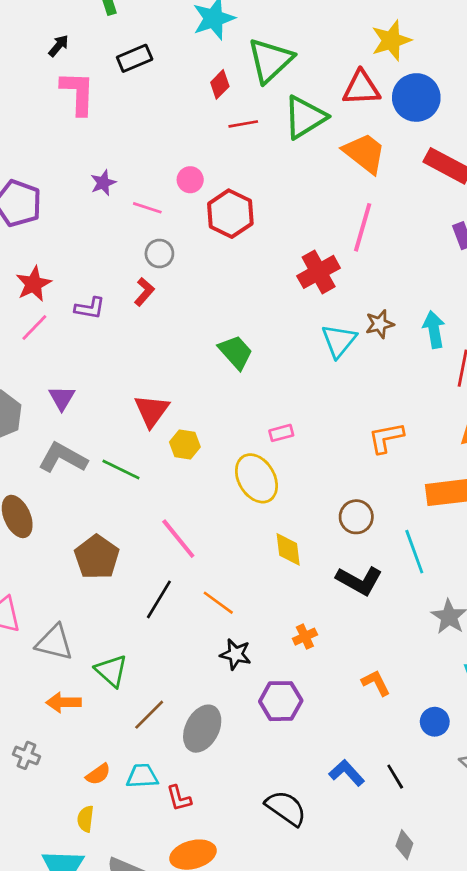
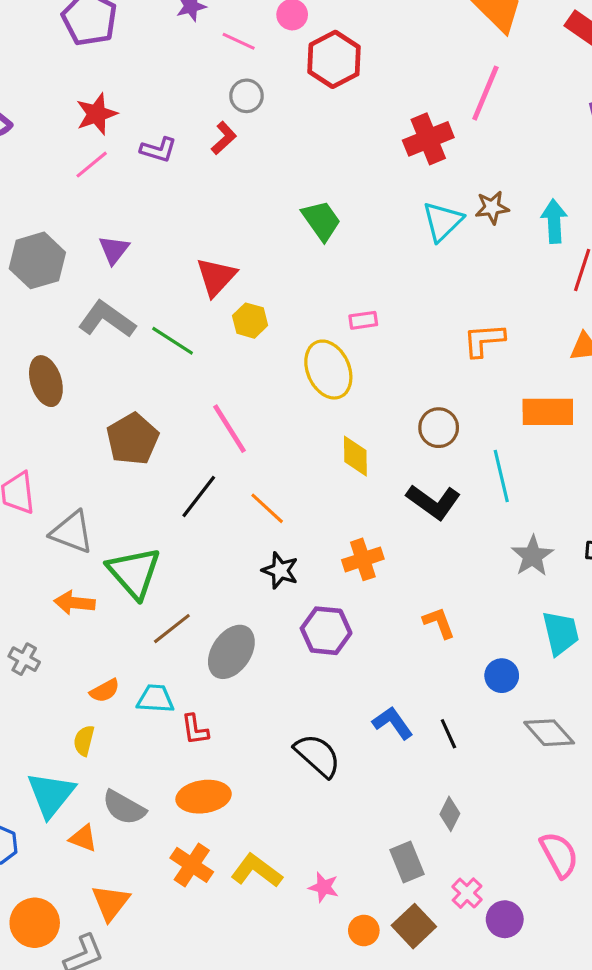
orange cross: (305, 637) -> (363, 559), size x1.4
green triangle: (111, 671) -> (134, 573), size x1.4

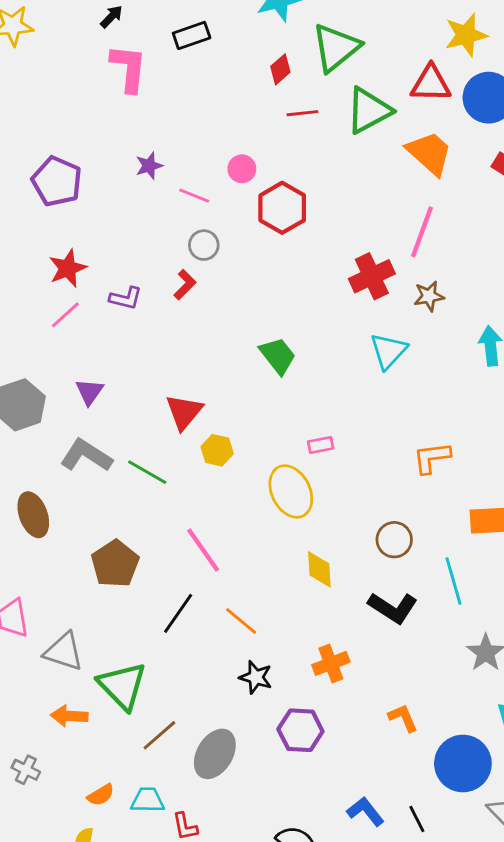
brown star: (492, 208) -> (429, 296), moved
blue circle: (502, 676) -> (463, 763), size x1.8

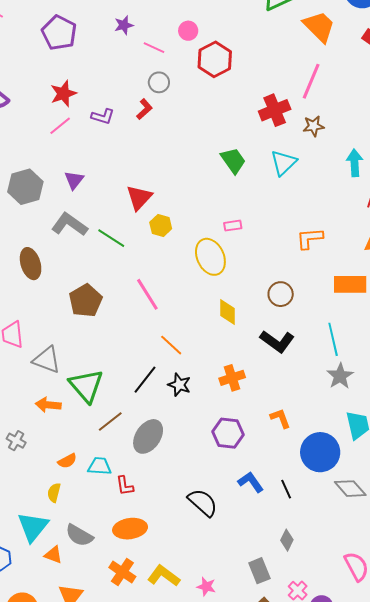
green trapezoid: (278, 356) -> (233, 160), moved
cyan line: (454, 581) -> (333, 339), moved
black line: (178, 613) -> (145, 380), moved
purple hexagon: (300, 730) -> (228, 433), moved

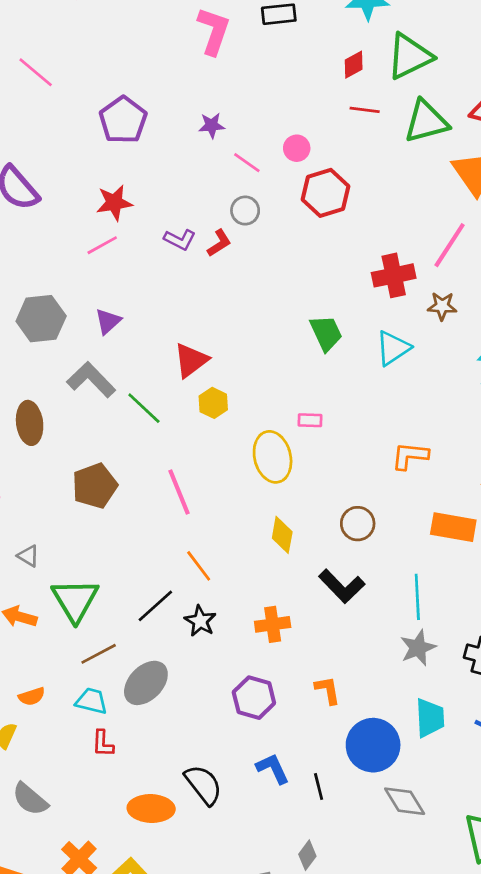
purple L-shape: (103, 116) -> (180, 240), moved
gray triangle: (47, 360) -> (28, 556), size x0.6
cyan trapezoid: (100, 466) -> (92, 701), moved
orange ellipse: (130, 529) -> (151, 809), moved

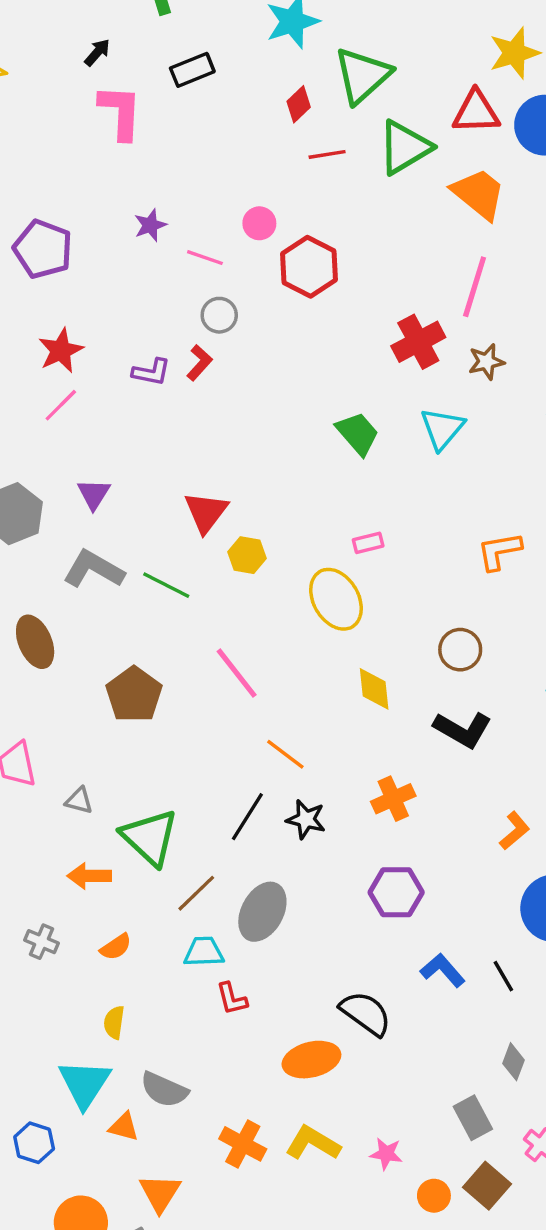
orange L-shape: (328, 690) -> (515, 831), moved, turned 76
orange semicircle: (32, 696) -> (116, 947), moved

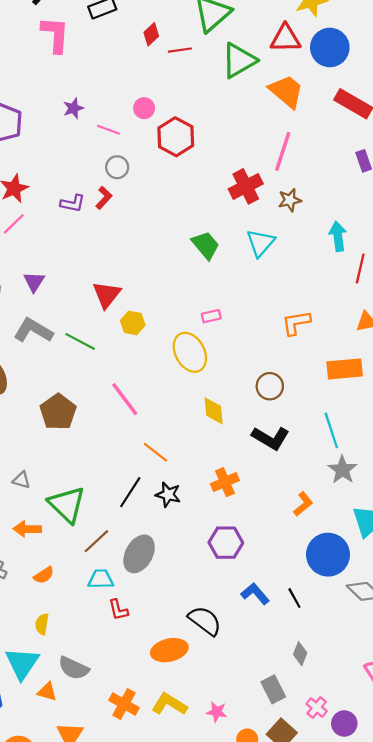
red diamond: (299, 104) -> (151, 34), moved
red line: (327, 154) -> (180, 50), moved

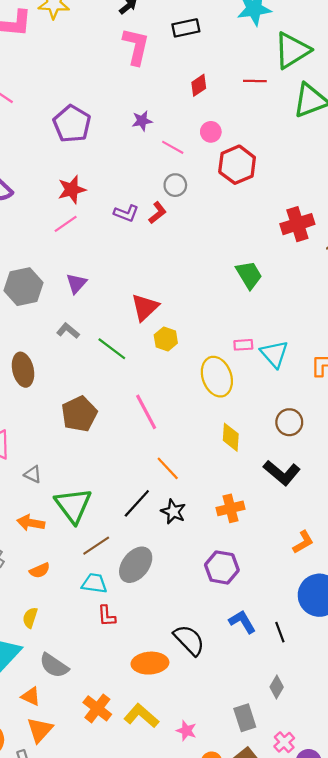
red diamond: (151, 34) -> (199, 85), moved
cyan triangle: (260, 243) -> (274, 354), moved, turned -32
gray L-shape: (33, 330) -> (68, 331), size x0.6
orange triangle: (47, 692) -> (31, 696), moved

